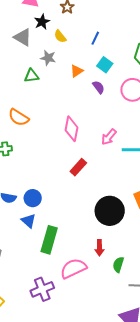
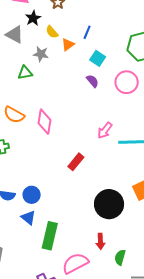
orange triangle: (77, 71) -> (68, 45), moved
pink diamond: (72, 129) -> (44, 122), moved

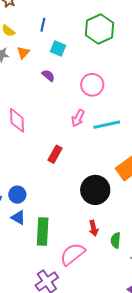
orange triangle: (68, 45) -> (23, 53), moved
purple semicircle: (93, 81) -> (48, 76), moved
pink circle: (127, 82) -> (92, 85), moved

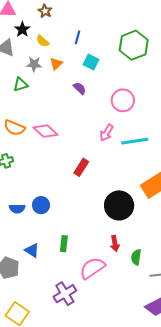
pink diamond: (17, 120) -> (45, 131), turned -50
blue triangle: (18, 218) -> (32, 250), moved
green rectangle: (43, 232) -> (64, 244), size x0.6

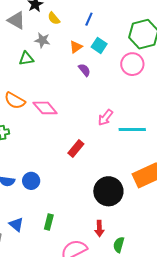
orange triangle: (56, 64) -> (76, 47), moved
pink circle: (123, 100) -> (132, 64), moved

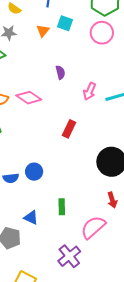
purple semicircle: (84, 70) -> (60, 72), moved, turned 40

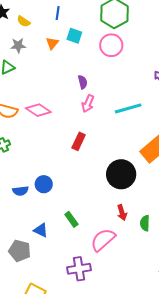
purple semicircle: (60, 72) -> (83, 82), moved
pink arrow: (90, 91) -> (88, 104), moved
green rectangle: (62, 207) -> (71, 219), turned -35
purple cross: (69, 256) -> (79, 269), turned 30

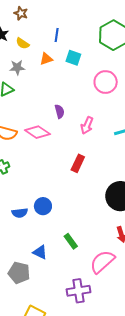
orange triangle: (52, 43) -> (46, 59), moved, turned 32
pink circle: (111, 45) -> (106, 82), moved
purple semicircle: (83, 82) -> (60, 111), moved

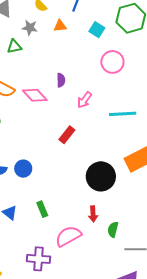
cyan square: (73, 58) -> (97, 30), moved

